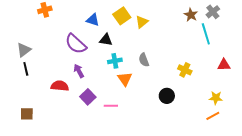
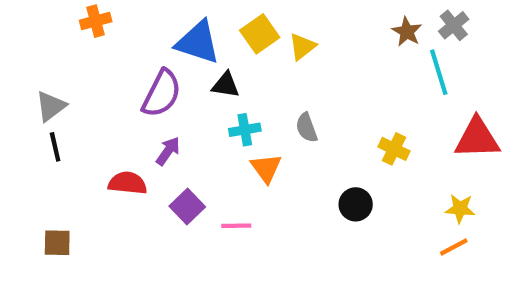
blue triangle: (93, 20) -> (198, 42), size x1.6
purple semicircle: (76, 44) -> (162, 94), turned -105
red triangle: (224, 65) -> (477, 138), size x1.6
purple arrow: (79, 71) -> (168, 151), turned 64

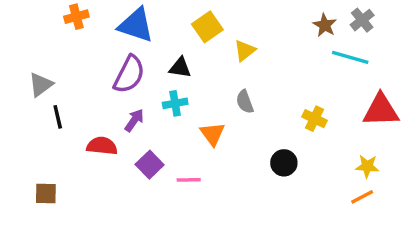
blue triangle: (198, 42) -> (136, 25), moved
yellow triangle: (302, 47) -> (245, 51), moved
cyan line: (439, 72) -> (350, 57), turned -57
cyan cross: (245, 130) -> (175, 103), moved
black line: (55, 147) -> (58, 117), moved

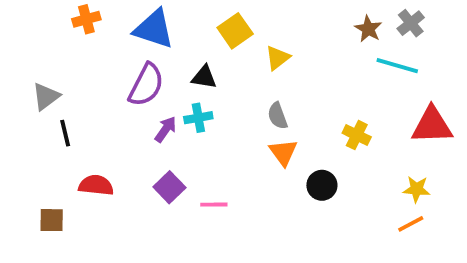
purple arrow: (134, 120) -> (166, 129), moved
orange triangle: (212, 134) -> (283, 152), moved
red semicircle: (102, 146) -> (96, 185), moved

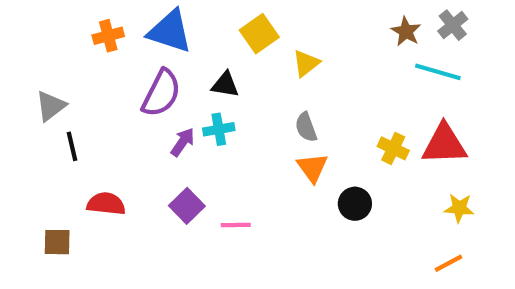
orange cross: (86, 19) -> (108, 36), moved
red triangle: (432, 125) -> (444, 144), moved
orange line: (411, 224) -> (449, 263), moved

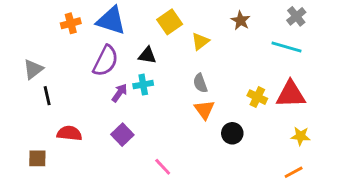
brown star: (406, 31) -> (241, 21), moved
pink line: (236, 225) -> (163, 167), moved, turned 48

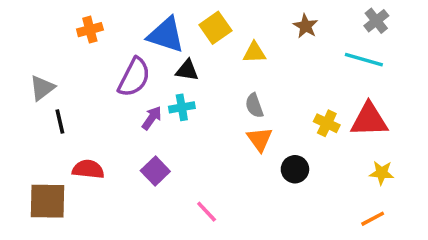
blue triangle: (111, 21) -> (166, 35), moved
yellow triangle: (200, 41) -> (254, 53), turned 36
brown square: (37, 158) -> (47, 201), size x1.6

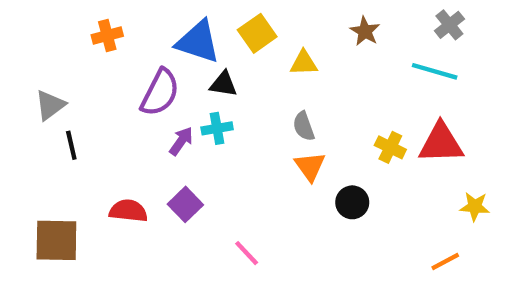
red semicircle: (88, 169) -> (128, 211), moved
yellow star: (382, 173) -> (475, 207), moved

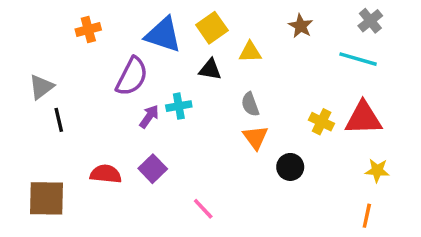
black triangle: (223, 84) -> (210, 69), moved
yellow star: (475, 207) -> (377, 170), moved
orange line: (445, 261) -> (367, 216), turned -50

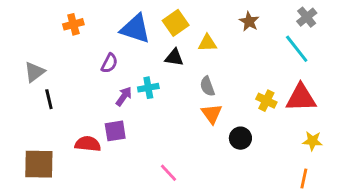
cyan line: (358, 59) -> (297, 49), turned 36
purple semicircle: (132, 76) -> (109, 63), size x0.6
purple square: (153, 169) -> (115, 131), moved, turned 35

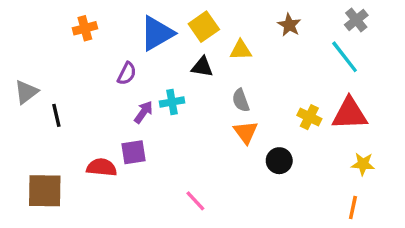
blue triangle: (135, 29) -> (157, 33), turned -48
gray triangle: (35, 72) -> (26, 92), moved

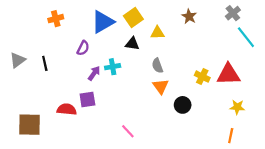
cyan line: (345, 57) -> (246, 37), moved
black line: (56, 115) -> (45, 63), moved

